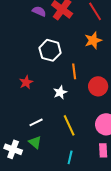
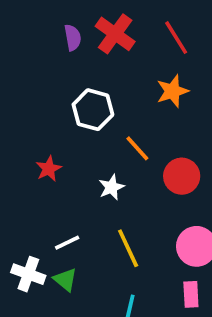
purple semicircle: (39, 11) -> (73, 38), turned 56
orange line: (74, 71) -> (137, 148), turned -35
white cross: (13, 149) -> (28, 274), moved

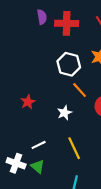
red cross: (115, 34) -> (67, 23), turned -35
purple semicircle: (73, 38) -> (42, 17), moved
white hexagon: (93, 110) -> (69, 64), moved

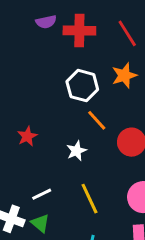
purple semicircle: (42, 17) -> (46, 22), turned 88

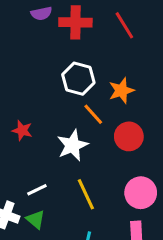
orange star: (124, 75) -> (121, 91), moved
red star: (27, 136) -> (22, 131), turned -30
white star: (76, 151) -> (73, 145), size x1.5

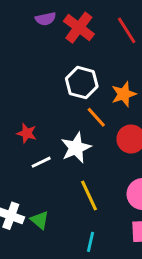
red cross: (75, 22) -> (79, 28), turned 36
white line: (37, 190) -> (41, 162), moved

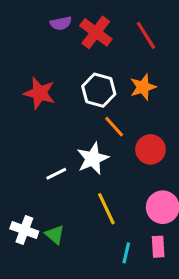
orange star: (124, 94) -> (143, 87), moved
red star: (27, 133) -> (40, 93), moved, size x1.5
cyan line: (90, 242) -> (126, 253), moved

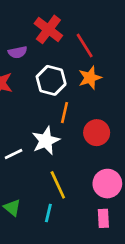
purple semicircle: (61, 23) -> (18, 52), moved
red line: (146, 35) -> (85, 46), moved
orange line: (114, 127) -> (64, 113), turned 55
cyan line: (126, 253) -> (48, 213), moved

